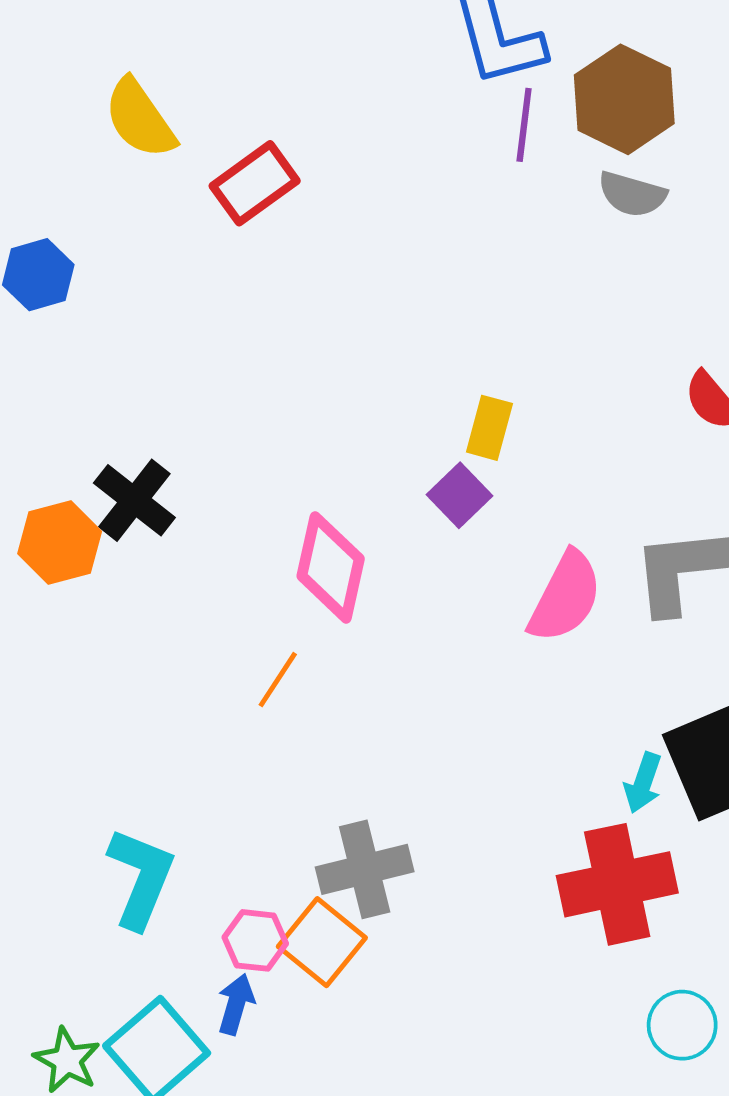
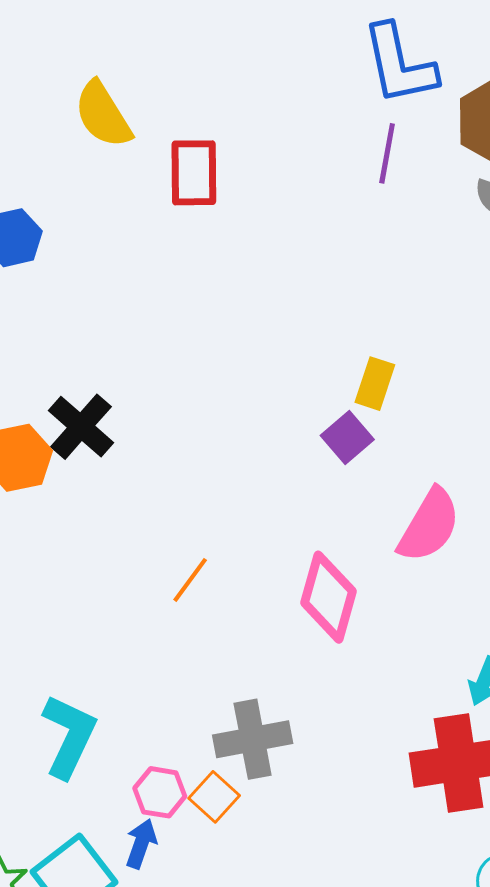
purple line: (524, 125) -> (387, 153), moved
red rectangle: (255, 183) -> (194, 173), turned -58
pink diamond: (331, 567) -> (329, 597), moved
orange square: (322, 942) -> (214, 797), size x0.7

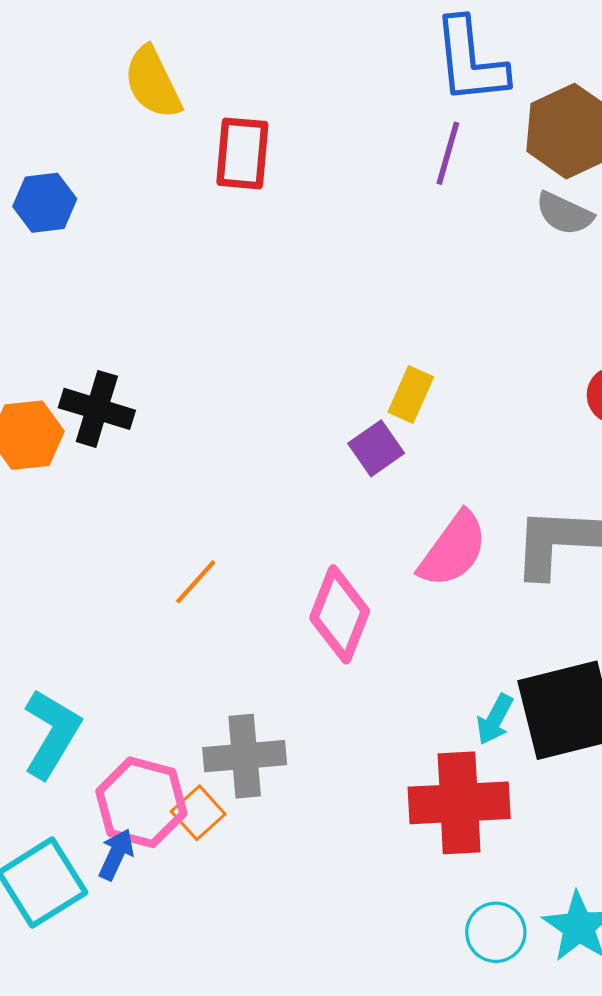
black cross: (81, 427) -> (97, 409), turned -30
pink hexagon: (160, 792) -> (141, 802), size x1.6

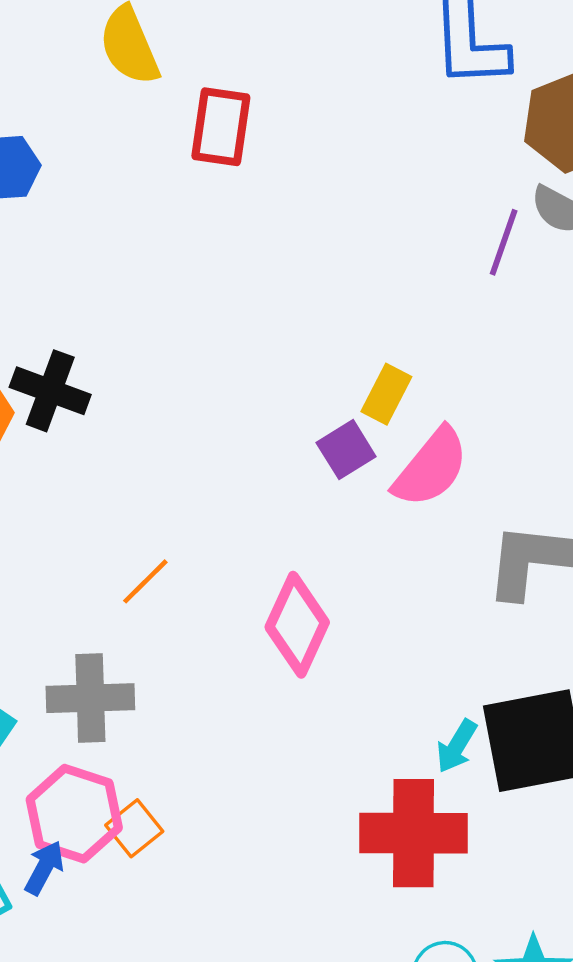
purple line: (448, 153) -> (504, 242), moved
pink semicircle: (453, 550) -> (431, 468), moved
gray cross: (245, 756) -> (90, 698), moved

